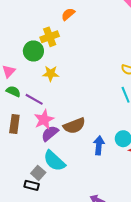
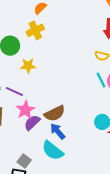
yellow cross: (50, 37) -> (35, 30), moved
blue arrow: (99, 145) -> (58, 131), moved, turned -42
cyan semicircle: (54, 161) -> (53, 151), moved

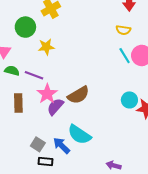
blue arrow: (58, 131) -> (62, 145), moved
gray square: (24, 161) -> (38, 144), moved

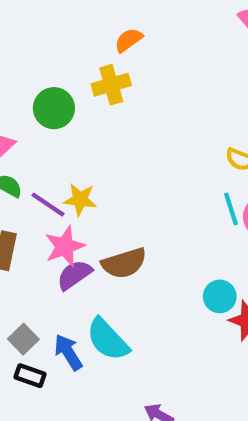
yellow star: (46, 47) -> (80, 200), moved

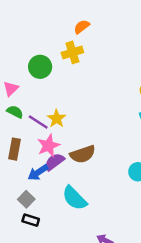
yellow star: (80, 200) -> (57, 119), turned 30
blue arrow: (68, 352) -> (38, 172), moved, turned -90

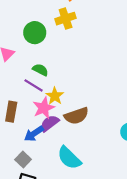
green semicircle: (15, 112) -> (40, 70), moved
yellow star: (57, 119) -> (55, 96), moved

